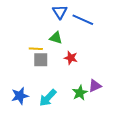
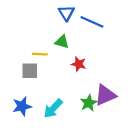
gray square: (41, 60) -> (30, 71), moved
purple triangle: (95, 86) -> (105, 95), size x1.5

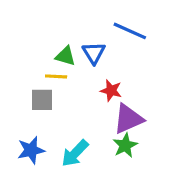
blue triangle: (66, 13) -> (94, 53), moved
green triangle: (62, 42) -> (66, 56), moved
purple triangle: (105, 95) -> (128, 119), moved

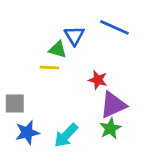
blue triangle: (94, 53) -> (74, 36), moved
gray square: (42, 100) -> (15, 103), moved

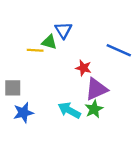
blue line: (114, 27) -> (119, 50), moved
yellow line: (49, 67) -> (35, 50), moved
cyan arrow: (66, 135) -> (69, 110), moved, turned 75

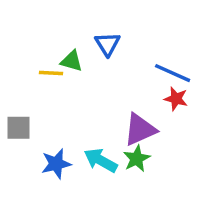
blue triangle: (63, 30) -> (108, 44), moved
red star: (83, 68) -> (176, 99), moved
blue star: (23, 113) -> (56, 164), moved

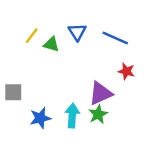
yellow line: (51, 73) -> (32, 36), moved, turned -56
blue line: (173, 73) -> (115, 38), moved
cyan arrow: (101, 160) -> (72, 116), turned 65

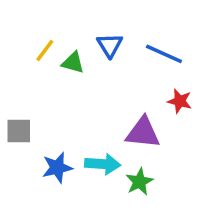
purple triangle: (101, 93) -> (143, 133), turned 30
green star: (98, 114) -> (139, 182), moved
cyan arrow: (72, 116) -> (103, 164), turned 90

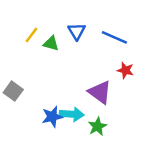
gray square: (19, 131) -> (13, 91), turned 36
purple triangle: (143, 133) -> (100, 92), turned 30
blue star: (57, 168) -> (52, 117), moved

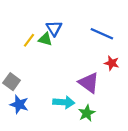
blue triangle: (77, 31) -> (54, 28), moved
yellow line: (32, 35) -> (29, 40), moved
blue star: (52, 117) -> (19, 104), moved, turned 30

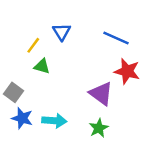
green triangle: (45, 39) -> (42, 66), moved
red star: (112, 63) -> (127, 71), size x1.5
cyan arrow: (64, 102) -> (54, 121), moved

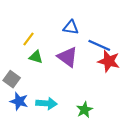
blue triangle: (62, 32) -> (71, 27), moved, turned -49
blue line: (116, 38) -> (99, 45), moved
purple triangle: (101, 94) -> (68, 57), moved

